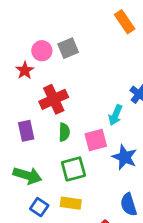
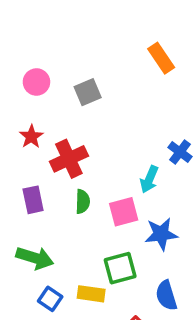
pink circle: (42, 51) -> (36, 82), moved
red star: (25, 70) -> (31, 137), moved
blue star: (125, 157) -> (161, 234), turned -30
green square: (73, 169) -> (120, 268), moved

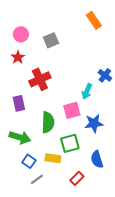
red star: (31, 137) -> (18, 57), moved
green semicircle: (83, 202) -> (48, 122), moved, size x1.5

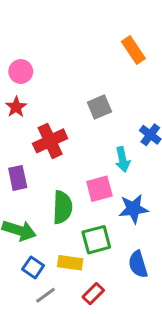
gray square: (51, 40) -> (99, 107), moved
cyan arrow: (87, 91) -> (123, 159), turned -35
red rectangle: (77, 178) -> (93, 294), moved

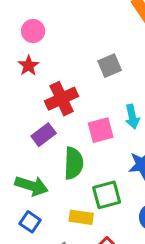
purple rectangle: (18, 178) -> (44, 135), moved, turned 65
pink square: (99, 189) -> (101, 130), moved
blue square: (33, 267) -> (30, 222), moved

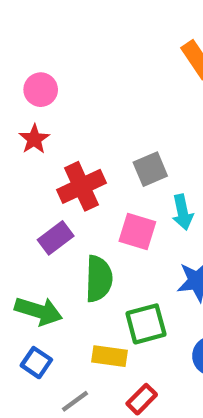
gray square: (110, 66) -> (150, 169), moved
pink square: (101, 130) -> (137, 231), turned 32

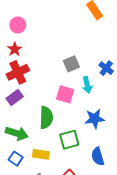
red cross: (82, 186) -> (18, 72), moved
purple rectangle: (56, 238) -> (15, 98), moved
yellow rectangle: (109, 356) -> (41, 154), moved

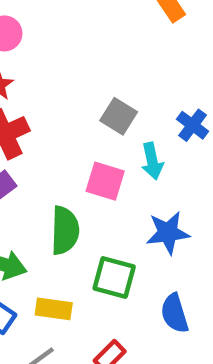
gray square: (71, 64) -> (119, 116), turned -35
green square: (69, 140) -> (114, 278), turned 30

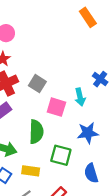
gray square: (119, 116) -> (37, 84), moved

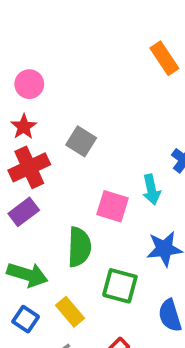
gray square: (37, 84) -> (81, 141), moved
yellow rectangle: (31, 171) -> (70, 312), turned 42

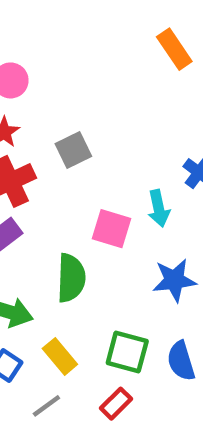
gray square: (81, 141) -> (73, 150), turned 32
green square: (120, 286) -> (127, 352), moved

